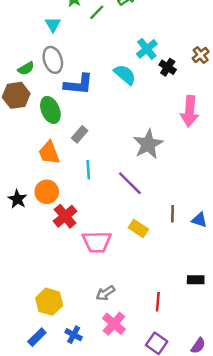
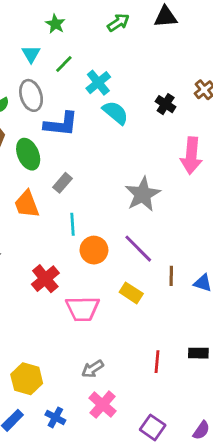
green line: (97, 12) -> (64, 64), moved
cyan cross: (147, 49) -> (98, 83), moved
purple line: (130, 183) -> (138, 249), moved
orange circle: (47, 192) -> (94, 250), moved
red line: (158, 302) -> (157, 362), moved

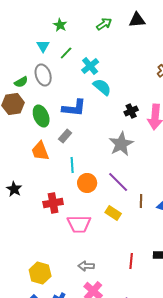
black cross: (166, 104) -> (131, 111), moved, turned 32
blue L-shape: (61, 124) -> (74, 108), moved
red cross: (45, 279) -> (53, 203), turned 30
gray arrow: (93, 369) -> (86, 266), turned 35

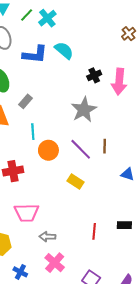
cyan cross: (90, 66) -> (47, 18), moved
blue L-shape: (74, 108) -> (35, 55), moved
brown line: (141, 201) -> (105, 146), moved
pink trapezoid: (79, 224) -> (27, 213), moved

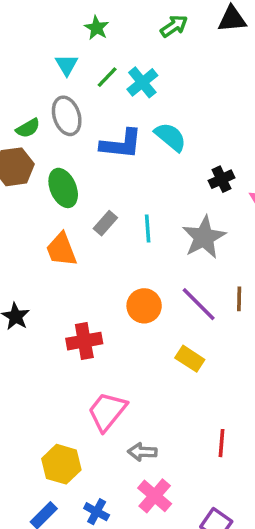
cyan line: (33, 132) -> (148, 228), moved
pink trapezoid: (27, 213) -> (107, 411), turned 130

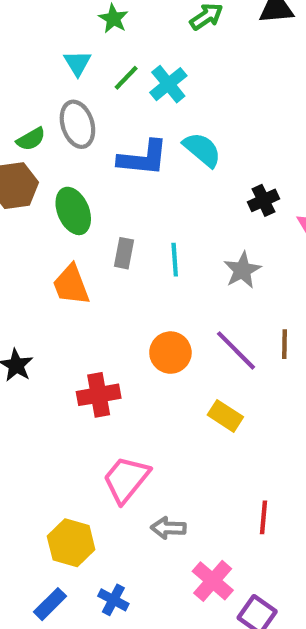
gray rectangle: (105, 223) -> (124, 253), turned -30
gray star: (204, 237) -> (242, 270), size x0.7
pink cross: (155, 496) -> (213, 581), moved

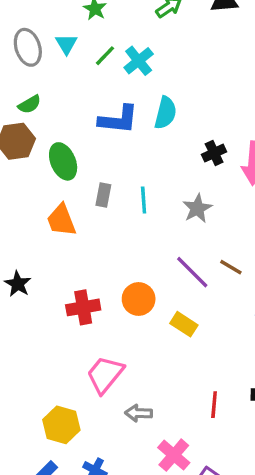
gray ellipse: (77, 124) -> (28, 47), moved
cyan semicircle: (202, 150) -> (165, 113), turned 64
brown line: (285, 344) -> (231, 267), turned -60
orange circle: (170, 353) -> (139, 299), moved

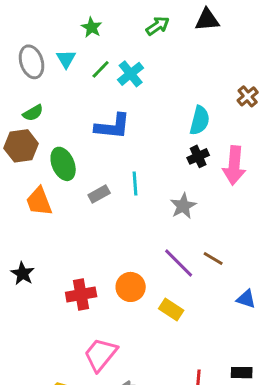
cyan semicircle: (165, 113) -> (200, 120), moved
gray rectangle: (103, 195) -> (99, 194), turned 50
cyan line: (144, 200) -> (135, 183), moved
orange trapezoid: (61, 220) -> (39, 201), moved

